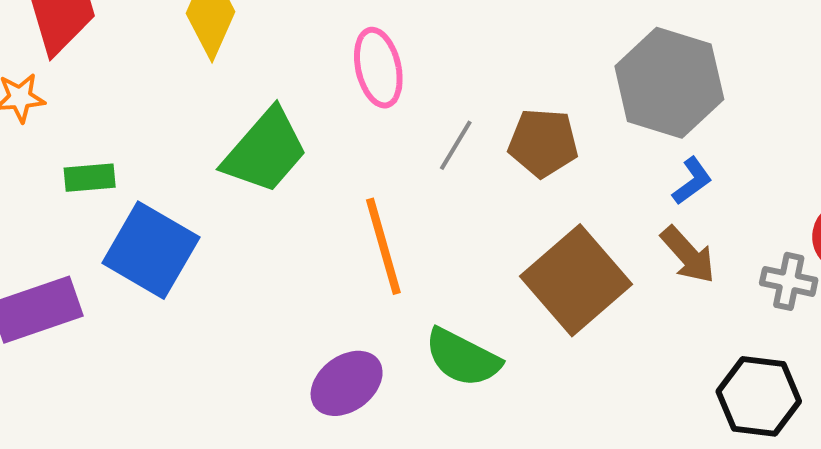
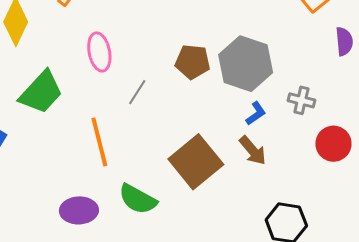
brown pentagon: (543, 143) -> (193, 62), moved
gray cross: (789, 281) -> (301, 100), moved
purple ellipse: (347, 383) -> (79, 210), turned 33

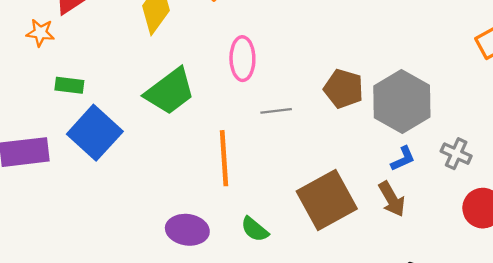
gray line: (137, 92) -> (276, 111), turned 40
green semicircle: (138, 199) -> (255, 229), size x0.7

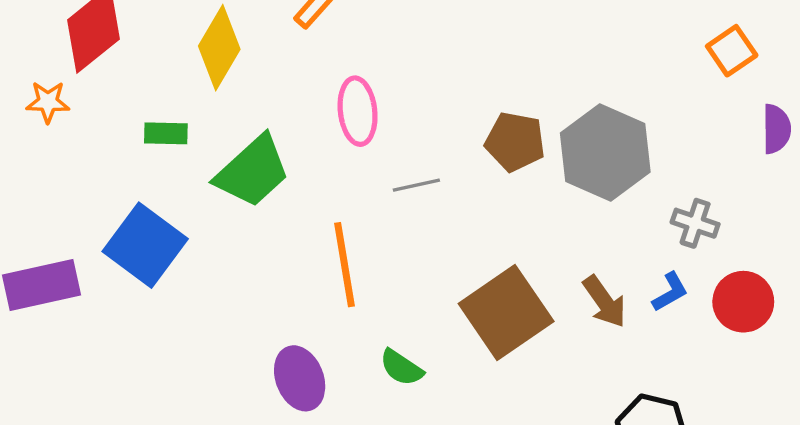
green rectangle: (69, 85) -> (166, 133), moved
blue L-shape: (403, 159) -> (670, 292), moved
purple ellipse: (187, 230) -> (300, 378), turned 66

